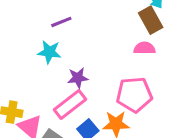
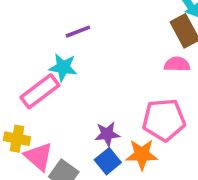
purple star: (78, 78) -> (107, 134), moved
pink rectangle: (70, 104) -> (40, 91), moved

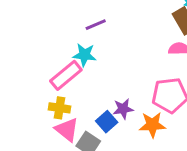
yellow cross: (17, 139) -> (60, 108), moved
blue square: (108, 161) -> (107, 122), moved

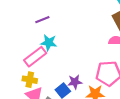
purple line: (96, 25) -> (42, 20), moved

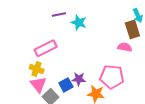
cyan star: (49, 43) -> (79, 23), moved

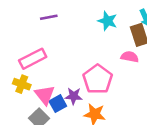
cyan star: (79, 23) -> (108, 21), moved
pink pentagon: (112, 77) -> (98, 79), moved, turned 30
pink triangle: (38, 85) -> (45, 95), moved

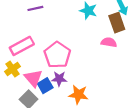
pink pentagon: (98, 79) -> (57, 55), moved
yellow cross: (22, 84) -> (12, 69), turned 35

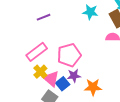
pink pentagon: (57, 55) -> (69, 55), turned 30
yellow cross: (12, 69) -> (40, 72), moved

